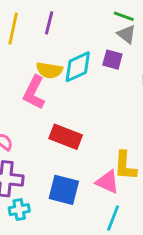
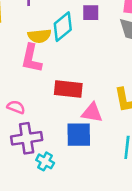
pink triangle: (107, 182) -> (92, 113), moved
cyan cross: (19, 210) -> (45, 161), turned -36

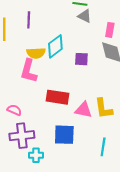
purple square: (91, 13) -> (81, 59), moved
pink triangle: (92, 113) -> (84, 110), moved
cyan cross: (45, 161) -> (36, 155), turned -32

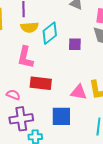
yellow semicircle: (36, 53) -> (30, 27), moved
red rectangle: (57, 97) -> (41, 83), moved

